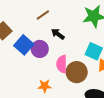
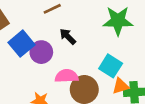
pink semicircle: (62, 64) -> (67, 76), turned 78

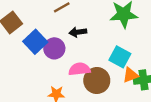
black arrow: (68, 36) -> (78, 32), turned -49

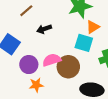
purple circle: (54, 48) -> (29, 65), moved
orange triangle: (130, 75) -> (93, 27), moved

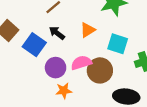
orange triangle: (93, 27) -> (88, 30), moved
black arrow: (44, 29) -> (57, 33), moved, turned 56

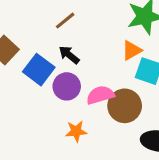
orange triangle: (88, 30) -> (132, 50), moved
purple circle: (56, 68) -> (67, 86), moved

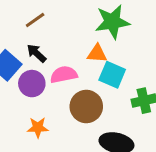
orange triangle: (132, 50) -> (97, 53), turned 30
pink semicircle: (100, 95) -> (64, 75), moved

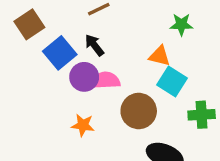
green star: (112, 22) -> (181, 25), size x0.6
pink semicircle: (64, 75) -> (105, 80), moved

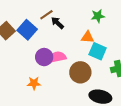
black arrow: (94, 45) -> (57, 23), moved
blue square: (60, 53) -> (27, 30), moved
orange star: (83, 125) -> (34, 83), moved

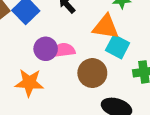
orange triangle: (88, 37) -> (106, 27), size x1.5
orange star: (34, 83) -> (29, 83), size x1.5

